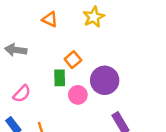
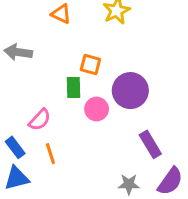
orange square: (73, 60) -> (90, 64), turned -35
pink semicircle: (22, 94) -> (40, 120), moved

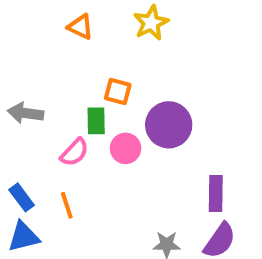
gray arrow: (18, 52) -> (25, 113), moved
pink semicircle: (40, 120) -> (75, 152), moved
purple rectangle: (150, 144) -> (216, 193), moved, turned 32

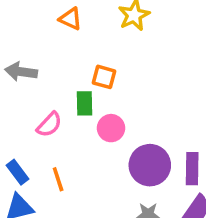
gray arrow: (25, 113) -> (21, 72), moved
purple circle: (169, 125) -> (150, 165), moved
pink semicircle: (75, 152) -> (49, 125), moved

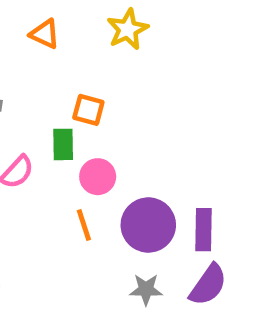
orange line: (58, 179) -> (84, 225), moved

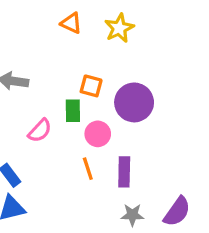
orange triangle: (45, 34) -> (71, 23), moved
purple circle: (148, 225) -> (134, 102), moved
purple rectangle: (204, 230) -> (124, 172), moved

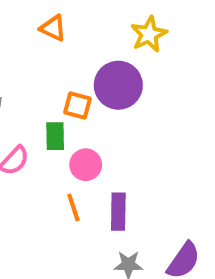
yellow star: (119, 28) -> (149, 34), moved
purple circle: (134, 102) -> (118, 85), moved

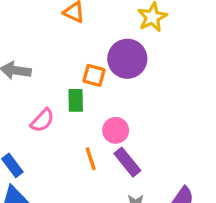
pink circle: (86, 165) -> (116, 130), moved
purple rectangle: (118, 212) -> (127, 162), turned -40

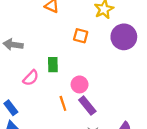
purple circle: (127, 59) -> (124, 37), moved
orange square: (94, 75) -> (81, 36), moved

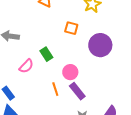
purple circle: (124, 37) -> (100, 45), moved
green rectangle: (53, 65) -> (46, 54), turned -32

